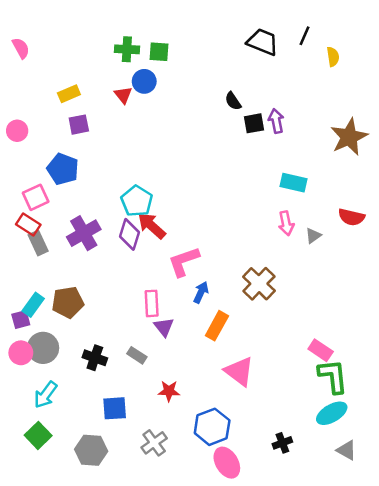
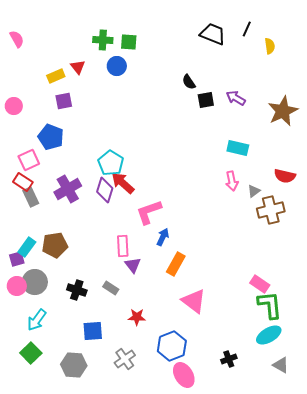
red triangle: (123, 95) -> (78, 67), moved
purple arrow: (276, 121) -> (236, 98), moved, turned -48
brown cross: (259, 284) -> (271, 210), moved, turned 32

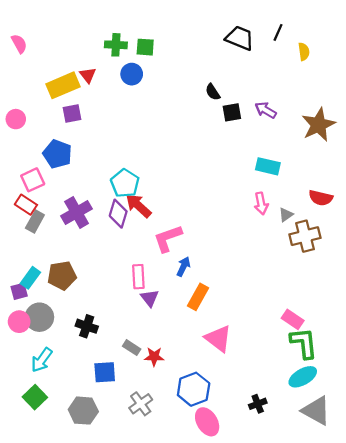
yellow rectangle: (56, 76) -> (63, 85), size x1.6
gray rectangle: (31, 197) -> (35, 222), turned 54
gray rectangle: (111, 288) -> (132, 348), moved
gray triangle: (281, 365) -> (316, 411), size x1.6

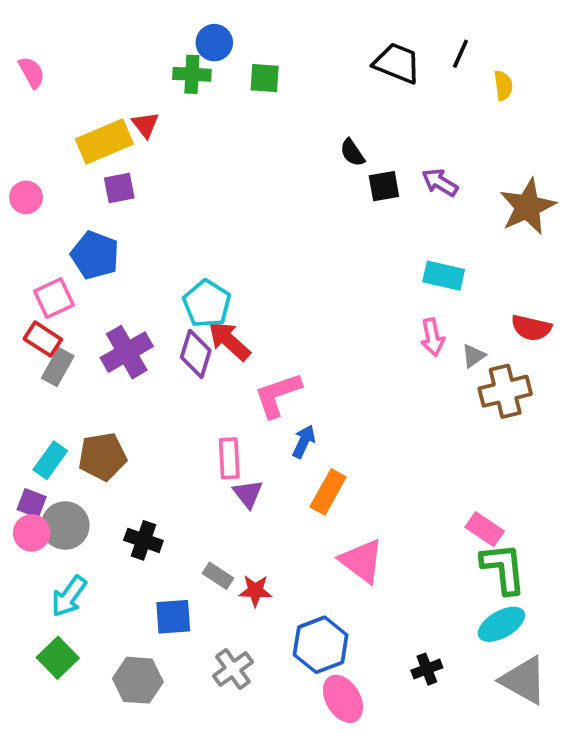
green square: (145, 47) -> (265, 78), moved
blue circle: (132, 74) -> (214, 43), moved
purple square: (19, 291) -> (32, 503), moved, turned 36

